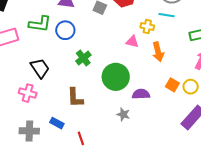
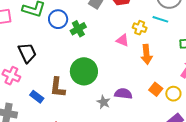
green cross: (83, 58) -> (78, 29), moved
green circle: (116, 77) -> (84, 71), moved
gray star: (123, 114) -> (104, 102), moved
blue rectangle: (57, 123) -> (37, 97), moved

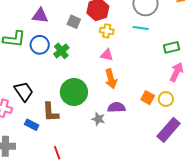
yellow cross: (140, 28) -> (107, 31), moved
black trapezoid: (27, 53) -> (24, 91), moved
orange arrow: (147, 54) -> (111, 79), moved

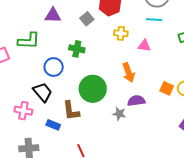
gray square: (74, 22) -> (87, 19), turned 32
yellow cross: (107, 31) -> (121, 33), moved
blue circle: (40, 45) -> (54, 67), moved
green cross: (61, 51) -> (77, 49), turned -35
pink triangle: (107, 55) -> (144, 46), moved

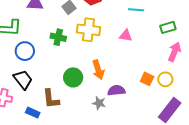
yellow cross: (121, 33) -> (88, 30), moved, size x1.6
blue circle: (54, 67) -> (25, 51), moved
orange arrow: (129, 73) -> (98, 70), moved
green circle: (93, 89) -> (73, 77), size x0.7

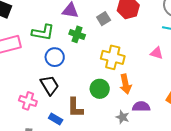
yellow cross: (88, 30) -> (113, 57), moved
green cross: (58, 37) -> (77, 34), moved

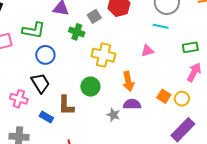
green cross: (77, 34) -> (77, 32), moved
pink triangle: (157, 53) -> (147, 51), turned -32
orange arrow: (126, 84) -> (128, 81), moved

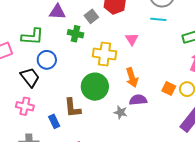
pink triangle: (147, 51) -> (132, 39), moved, turned -40
black trapezoid: (40, 83) -> (30, 77), moved
green circle: (90, 87) -> (95, 87), size x1.4
blue rectangle: (46, 117) -> (54, 121), turned 40

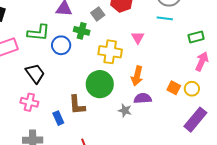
blue circle: (47, 60) -> (61, 45), moved
orange arrow: (132, 77) -> (137, 76), turned 30

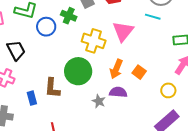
pink triangle: (138, 38) -> (123, 31), size x1.6
orange square: (174, 88) -> (139, 72), moved

